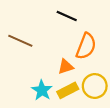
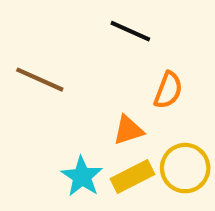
orange semicircle: (86, 46) -> (168, 90), size x0.7

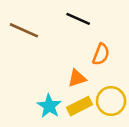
brown line: (40, 80) -> (24, 30), moved

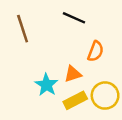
brown line: (24, 30) -> (23, 29), turned 48
cyan star: (49, 106) -> (46, 85), moved

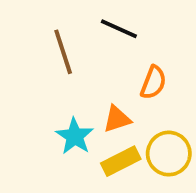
brown line: (23, 29) -> (63, 52), moved

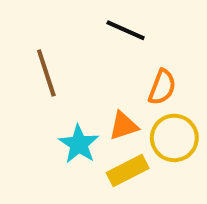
brown line: (63, 52) -> (46, 73), moved
yellow circle: (169, 154) -> (174, 138), moved

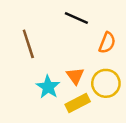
orange semicircle: (162, 87) -> (107, 43), moved
orange triangle: (124, 126) -> (75, 76), turned -48

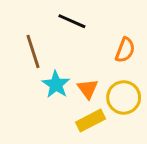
black line: (76, 18) -> (72, 21), moved
cyan star: (48, 87) -> (56, 85), moved

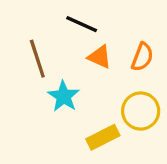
orange triangle: (88, 89) -> (100, 57), moved, turned -30

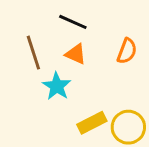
orange triangle: (100, 57) -> (76, 54), moved
yellow circle: (141, 111) -> (128, 127), moved

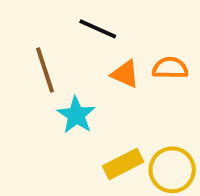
orange semicircle: (127, 51) -> (170, 68), turned -110
orange triangle: (76, 54) -> (125, 74), moved

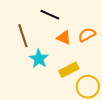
orange semicircle: (170, 68) -> (87, 35), turned -30
yellow rectangle: (123, 164) -> (69, 70), moved

